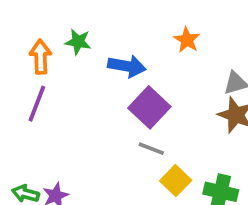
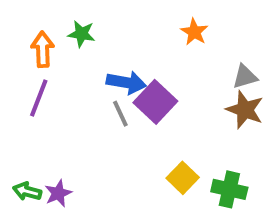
blue arrow: (127, 66) -> (126, 82), moved
gray line: (151, 149) -> (120, 114), moved, turned 44

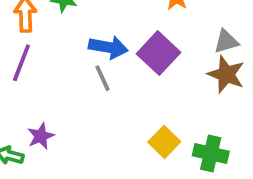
purple square: (155, 102) -> (159, 53), moved
purple star: (58, 193) -> (41, 136), moved

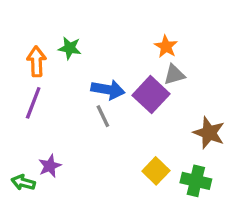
gray triangle: (226, 41) -> (174, 75), moved
brown star: (226, 74) -> (209, 133), moved

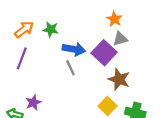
green star: (70, 48) -> (51, 30), moved
orange arrow: (37, 61) -> (24, 30), turned 54
brown star: (209, 133) -> (119, 79), moved

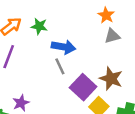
purple square: (104, 53) -> (83, 87), moved

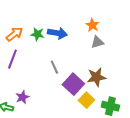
blue arrow: (64, 47) -> (57, 33), moved
brown star: (111, 79) -> (96, 77), turned -30

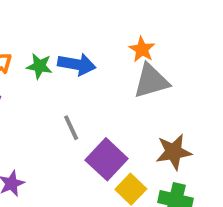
gray triangle: (97, 42) -> (151, 81), size x1.5
brown star: (96, 77) -> (174, 152), moved

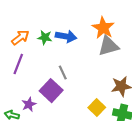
orange star: (142, 49) -> (103, 28), size x1.5
purple square: (107, 159) -> (51, 91), moved

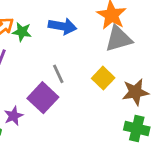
green star: (45, 37) -> (22, 32), moved
yellow square: (97, 108) -> (103, 78), moved

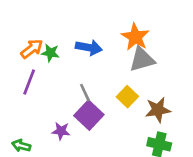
purple square: (43, 98) -> (89, 115), moved
purple star: (13, 116) -> (61, 131), moved, turned 30

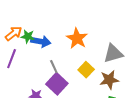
orange star: (135, 37) -> (77, 38), moved
blue arrow: (89, 48) -> (41, 41), moved
gray triangle: (142, 59) -> (113, 54), moved

